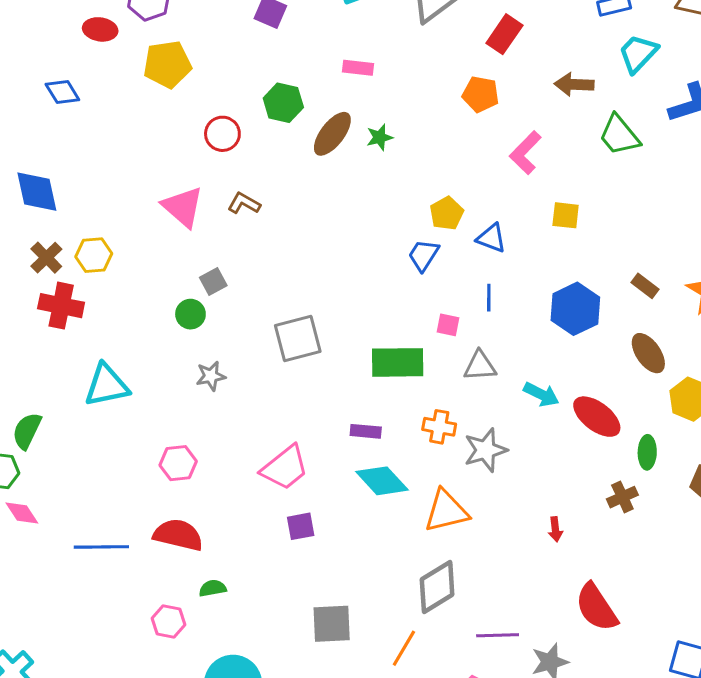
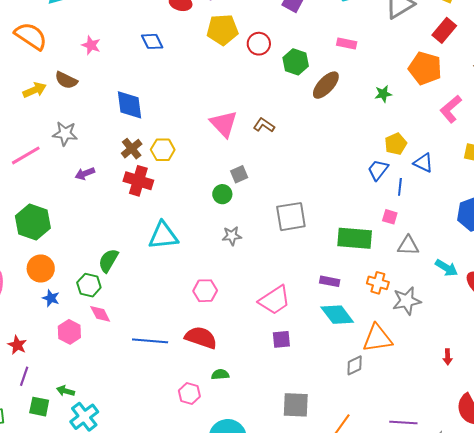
orange pentagon: (481, 94) -> (425, 68), size x1.4
red circle: (222, 134) -> (259, 44), moved
green star: (380, 137) -> (383, 94), moved
blue line: (489, 298) -> (400, 187), moved
gray diamond: (437, 587) -> (355, 365), moved, size x0.6

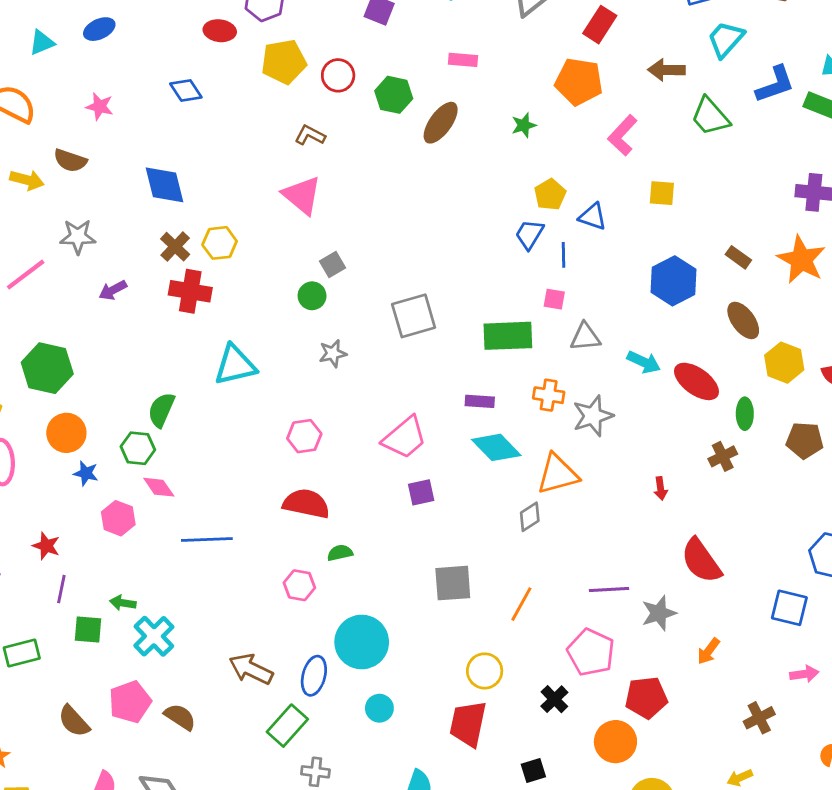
yellow arrow: (35, 90) -> (27, 180), turned 45
brown L-shape: (264, 125) -> (310, 135), moved
blue line: (150, 341) -> (207, 539), moved

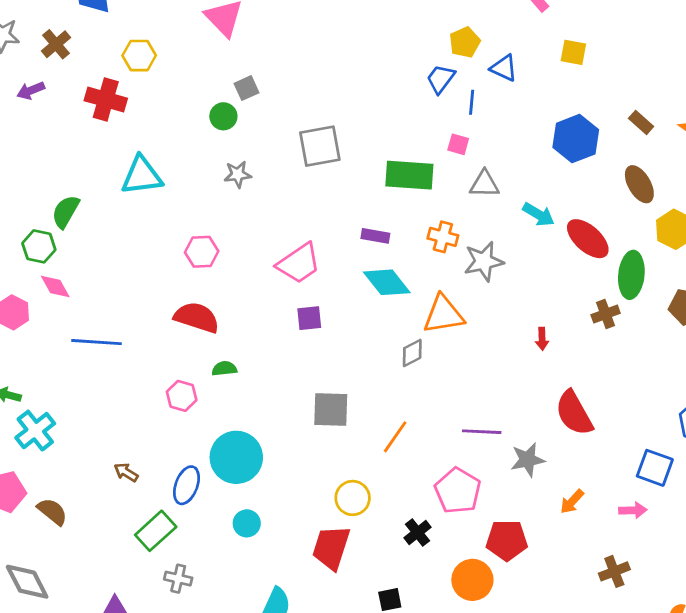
brown cross: (175, 247) -> (56, 44), moved
green ellipse: (745, 414) -> (631, 275), size x1.5
brown arrow: (251, 669) -> (126, 472), size x0.6
pink arrow: (804, 674) -> (633, 510), moved

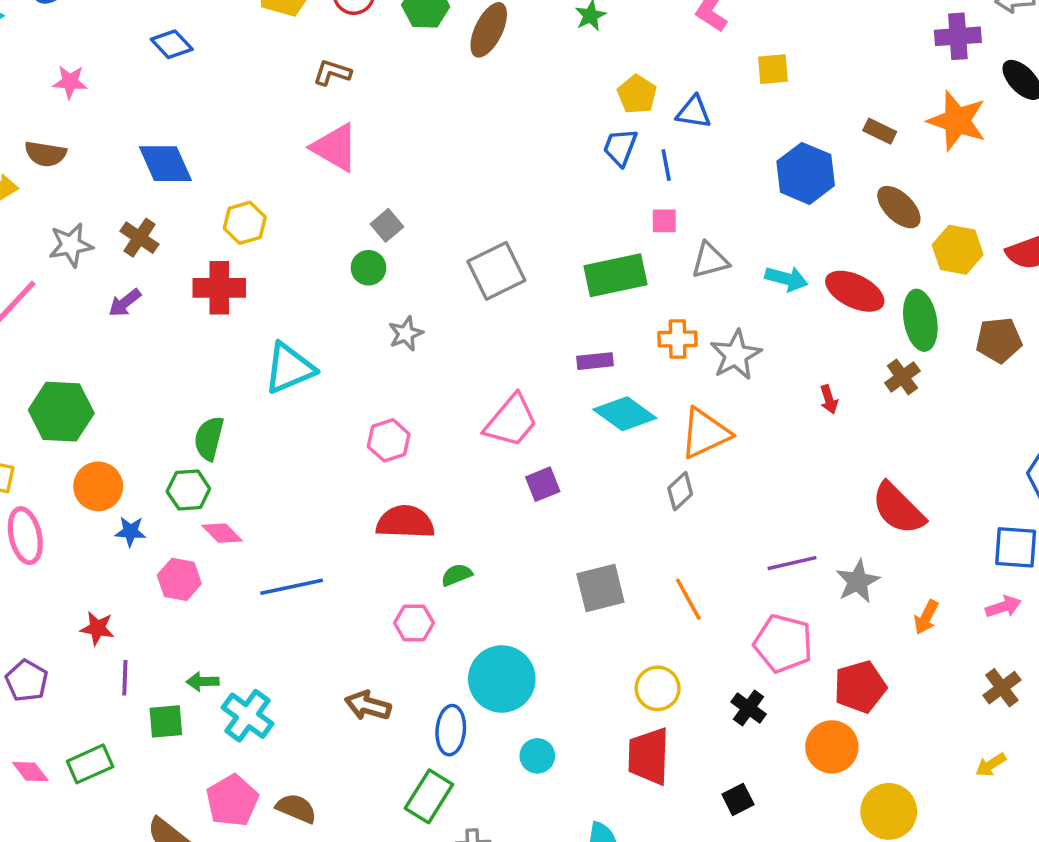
red arrow: (542, 339) -> (829, 399), moved
orange line: (395, 437) -> (688, 599), turned -48
brown arrow: (126, 472) -> (368, 706), moved, size x1.4

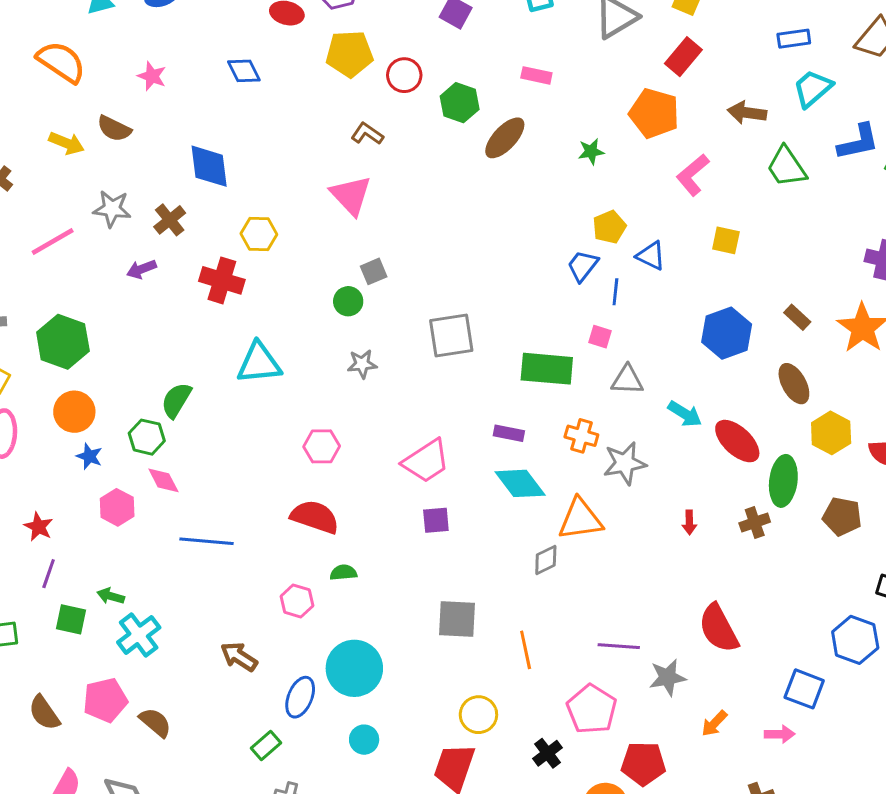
green rectangle: (429, 796) -> (266, 746), size x0.7

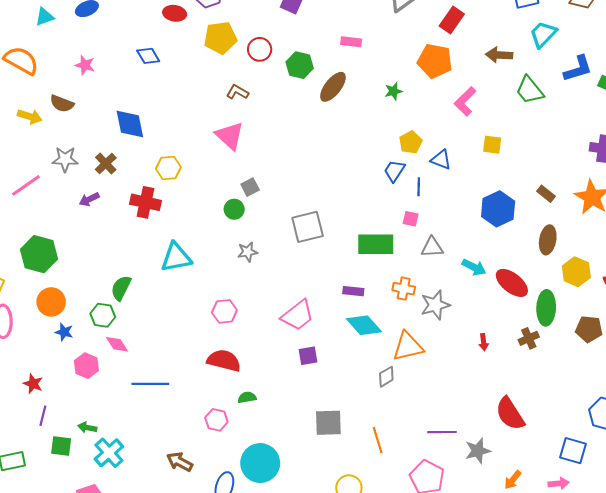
brown ellipse: (794, 384) -> (548, 240), turned 44

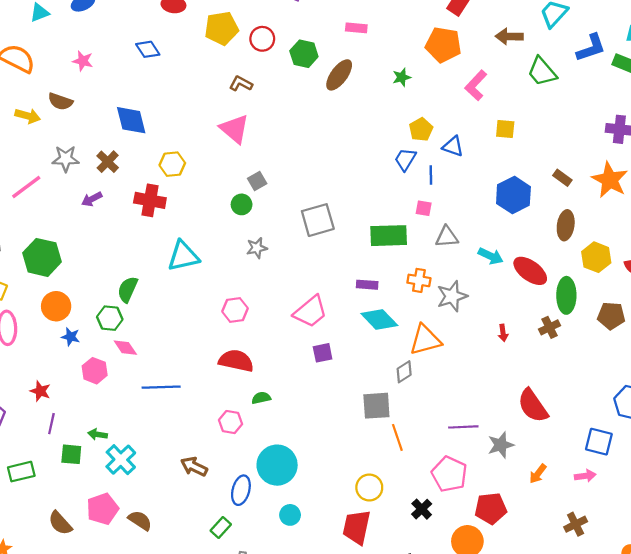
gray square: (328, 423) -> (376, 406), moved

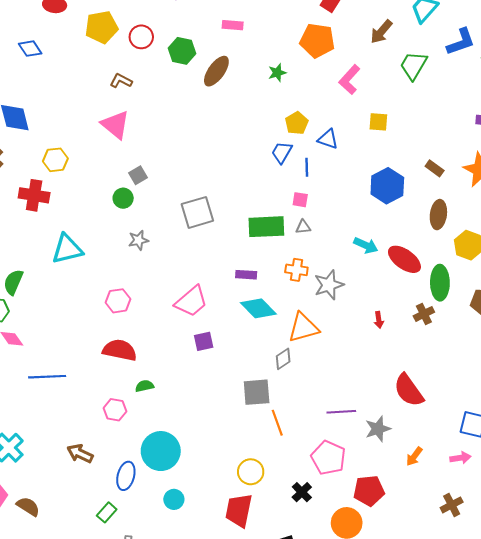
brown arrow: (509, 36) -> (381, 32), turned -50
green trapezoid: (542, 72) -> (413, 65), turned 72
gray triangle: (447, 237) -> (303, 227), moved, size x0.7

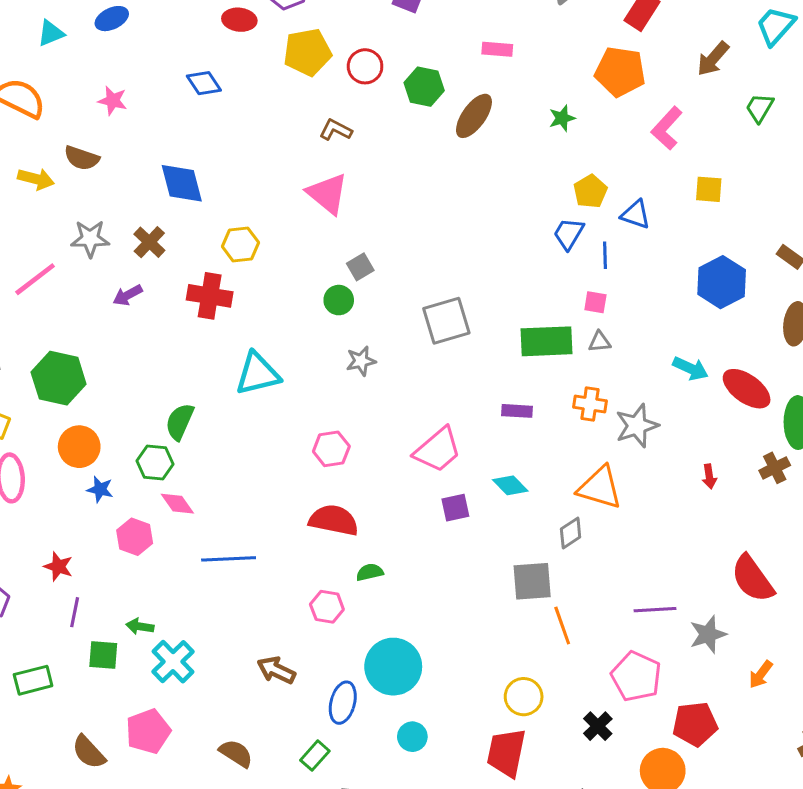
green trapezoid: (413, 65) -> (760, 108), size x0.7
cyan diamond: (258, 308) -> (510, 485), moved, size x0.7
orange triangle: (303, 328) -> (600, 488), turned 32
brown semicircle: (28, 506) -> (236, 753), moved

